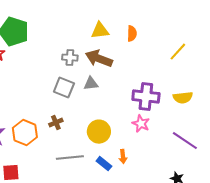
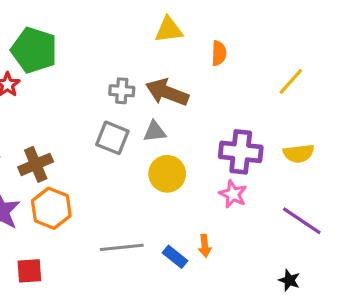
yellow triangle: (100, 31) -> (169, 30), moved
brown cross: (56, 123) -> (36, 164), moved, size x1.5
yellow circle: (99, 132) -> (167, 174), moved

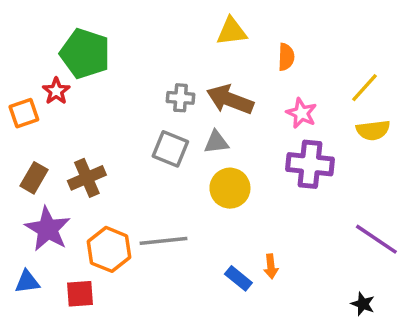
yellow semicircle: (299, 153) -> (373, 130), moved
pink star: (233, 194) -> (301, 113), moved
orange hexagon: (51, 208) -> (109, 249), moved
gray line: (122, 247) -> (164, 241), moved

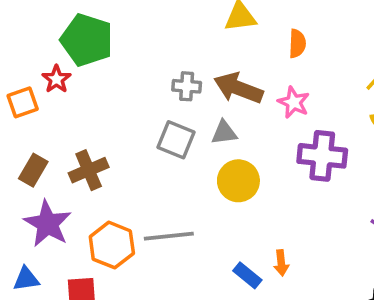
pink star: (301, 113) -> (294, 102), moved

